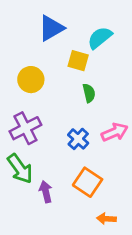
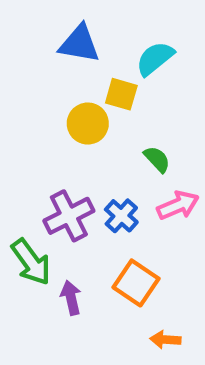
blue triangle: (51, 28) -> (79, 44), turned 40
yellow circle: (31, 80) -> (88, 124), moved
green semicircle: (89, 93) -> (157, 159), moved, turned -30
purple cross: (25, 128) -> (69, 216), moved

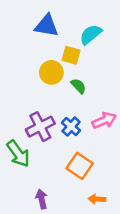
green semicircle: (157, 159) -> (78, 86), moved
purple arrow: (71, 298) -> (42, 199), moved

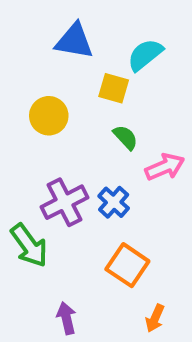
yellow circle: (51, 72) -> (49, 116), moved
pink arrow: (104, 120) -> (165, 167), moved
orange arrow: (97, 199) -> (155, 318), turned -70

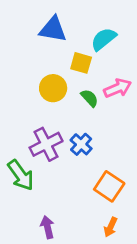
yellow circle: (49, 116) -> (53, 88), moved
pink arrow: (165, 167) -> (118, 88), moved
orange square: (127, 265) -> (109, 186), moved

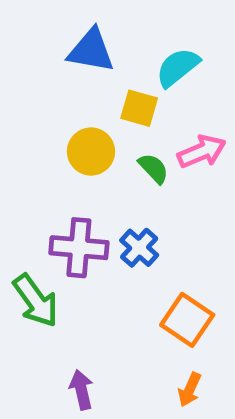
purple cross: (46, 144) -> (79, 248), turned 32

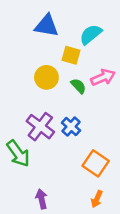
purple cross: (79, 248) -> (40, 127), turned 32

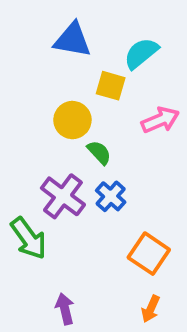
green semicircle: (78, 86) -> (99, 152), moved

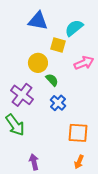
purple cross: (63, 196) -> (22, 95), moved
orange square: (149, 254) -> (78, 133), turned -30

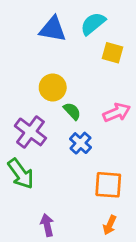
cyan semicircle: (74, 28) -> (93, 24), moved
yellow square: (58, 45) -> (112, 53), moved
pink arrow: (84, 63) -> (117, 113), moved

